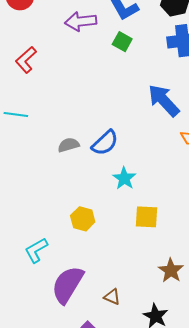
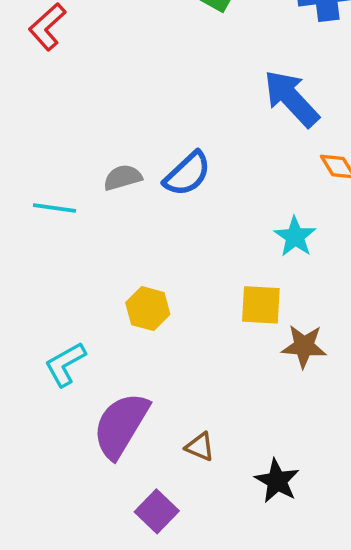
cyan line: (16, 115) -> (54, 208), moved
cyan star: (124, 178) -> (295, 237), moved
brown star: (171, 270) -> (304, 346), moved, turned -30

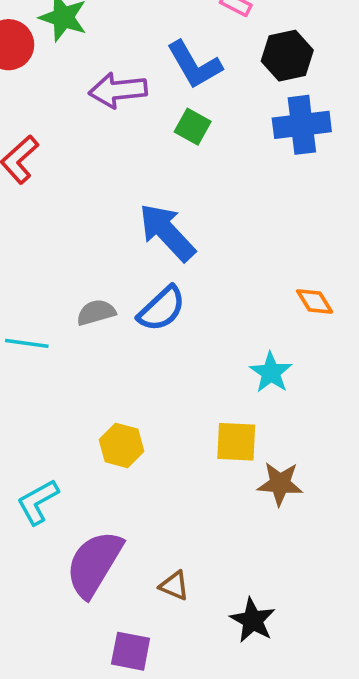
blue arrow: (291, 98) -> (167, 232), moved
purple square: (157, 511) -> (131, 651), turned -33

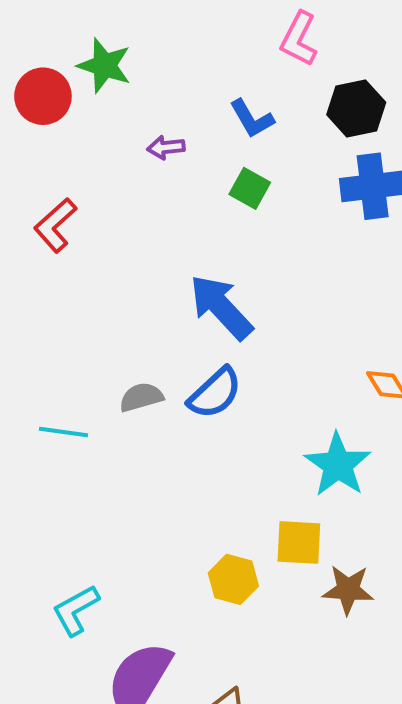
blue L-shape: (194, 65) -> (252, 119), size x0.7
purple arrow: (118, 90) -> (166, 147), size x0.6
cyan star: (271, 373) -> (338, 465), size x1.4
yellow hexagon: (122, 445) -> (233, 579), moved

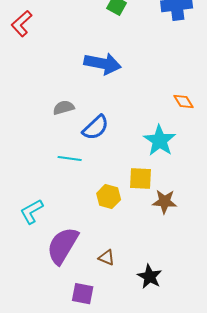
blue arrow: (221, 307) -> (103, 64), turned 144
blue semicircle: (215, 393) -> (96, 128), moved
cyan line: (63, 432) -> (70, 159), moved

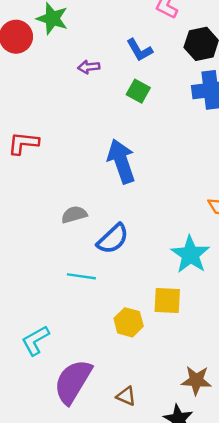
red L-shape: (22, 24) -> (23, 143), moved, turned 48
blue arrow: (103, 64) -> (121, 161), turned -120
brown star: (165, 202) -> (196, 380), moved

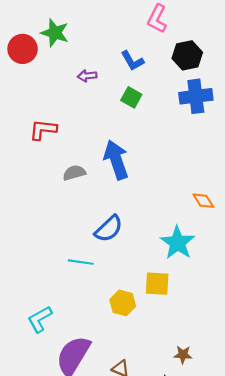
red L-shape: (23, 143) -> (43, 130), moved
gray semicircle: (74, 215) -> (74, 173), moved
brown star: (196, 380) -> (183, 355), size x0.7

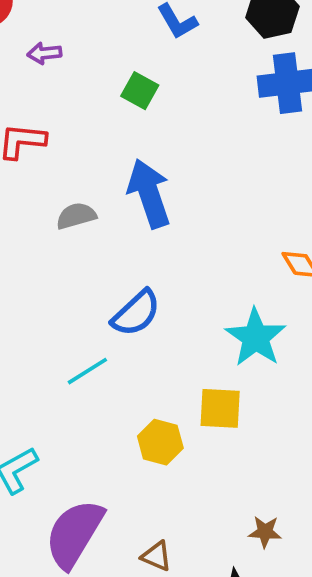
purple arrow: (87, 76) -> (44, 53), moved
green square: (131, 97) -> (140, 91), moved
cyan line: (81, 262) -> (87, 371), turned -40

